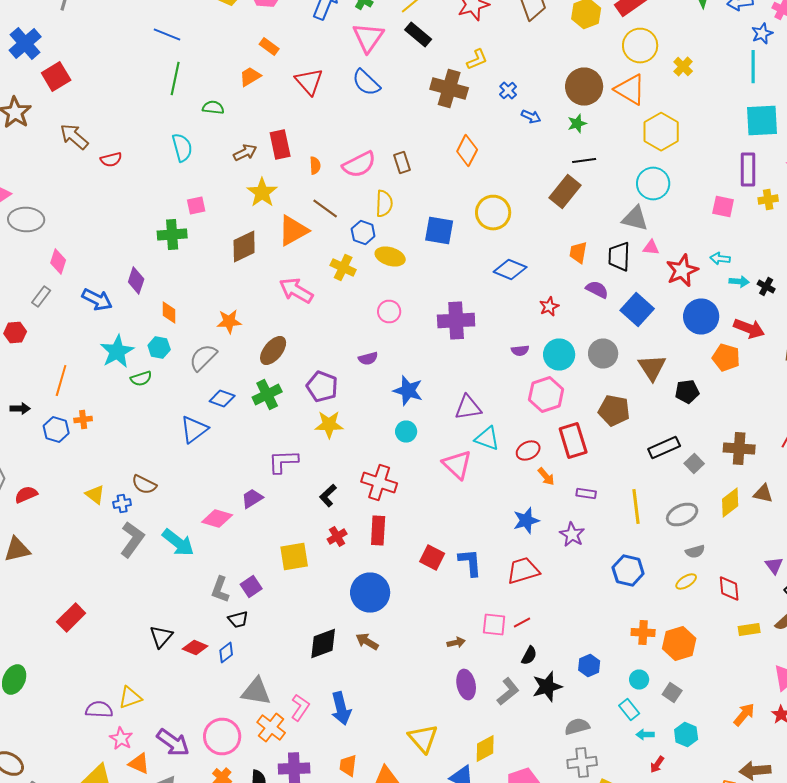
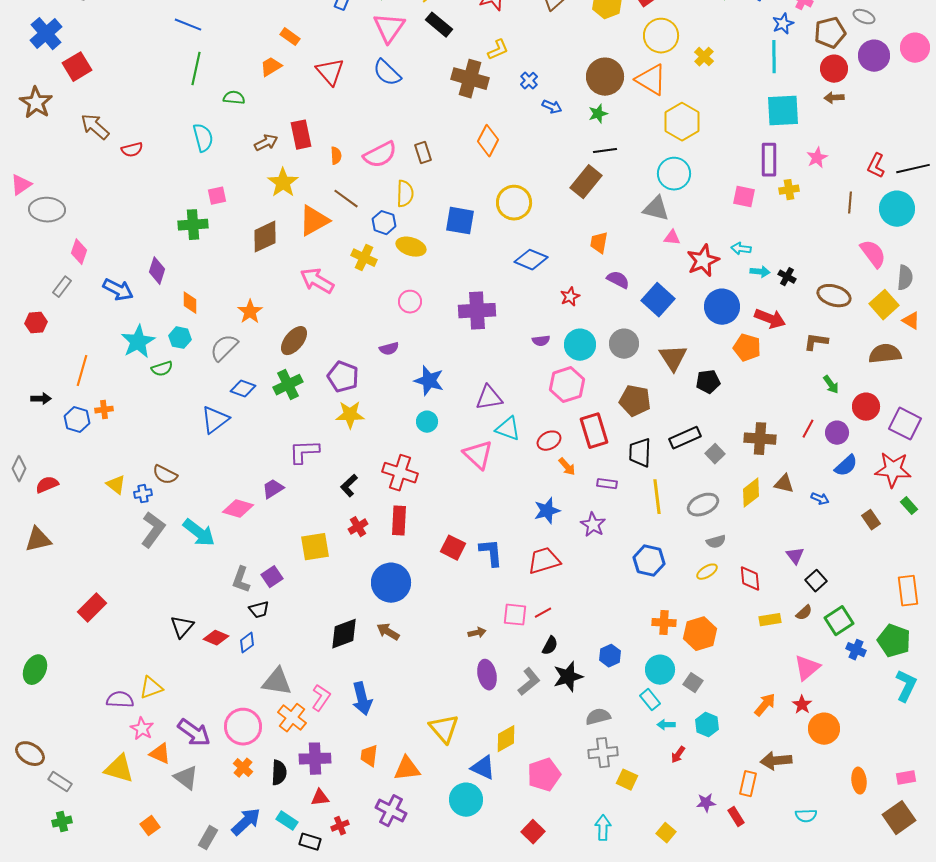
black trapezoid: (619, 256) -> (640, 453), moved
orange star: (229, 322) -> (250, 312), turned -30
cyan circle: (639, 680) -> (660, 670), size x1.5

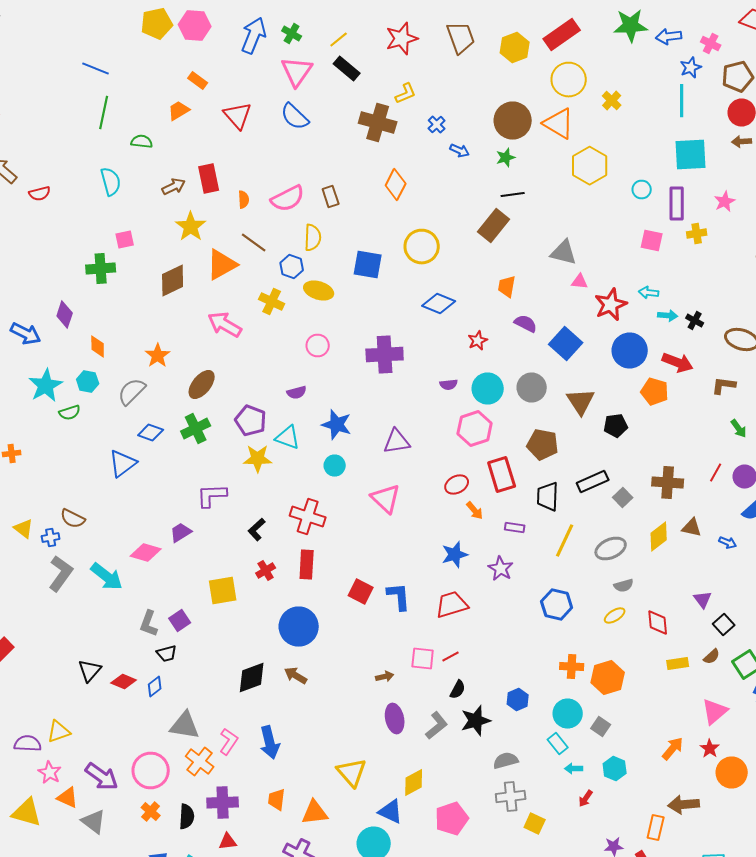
cyan circle: (674, 174) -> (642, 190), moved, size x0.6
cyan triangle: (508, 429) -> (288, 438), moved
yellow line: (657, 497) -> (565, 540), turned 32

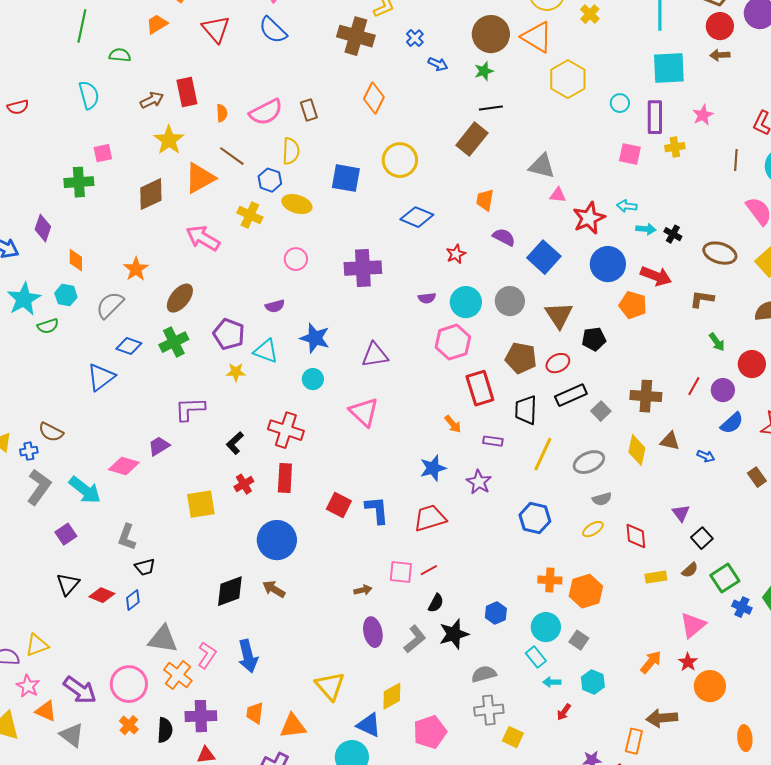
yellow star: (258, 458) -> (236, 372), size x0.7
red ellipse: (457, 484) -> (558, 363), moved
yellow diamond: (659, 536) -> (637, 450), turned -40
purple square: (180, 620) -> (66, 534), moved

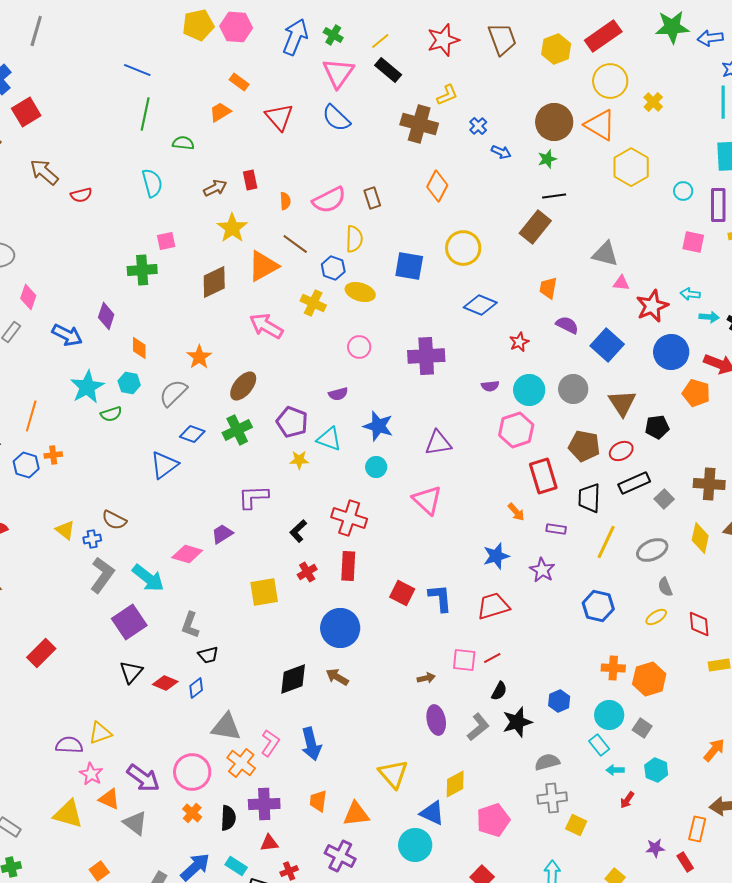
red rectangle: (187, 92) -> (250, 180), size x0.7
gray semicircle: (602, 499) -> (665, 587), turned 84
purple square: (66, 534) -> (129, 622), size x1.6

